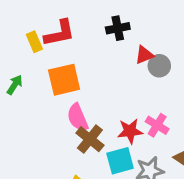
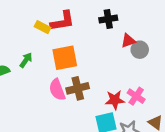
yellow rectangle: (34, 42) -> (43, 27), turned -42
pink semicircle: (78, 117) -> (57, 90), moved
brown cross: (90, 139) -> (78, 88), moved, turned 35

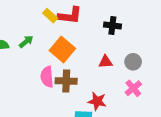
red triangle: (128, 41) -> (106, 62), moved
orange square: (65, 58) -> (62, 49), turned 35
pink cross: (136, 96) -> (133, 88), moved

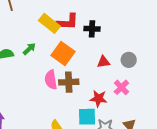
yellow rectangle: (50, 16) -> (49, 23), size x1.5
black cross: (112, 25) -> (92, 29), moved
pink cross: (133, 88) -> (121, 87), moved

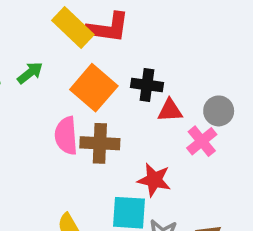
black cross: (92, 29) -> (147, 85), moved
pink cross: (121, 87) -> (202, 141), moved

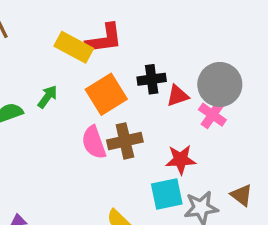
orange square: (94, 88) -> (106, 94), turned 33
gray circle: (219, 111) -> (220, 84), size x1.6

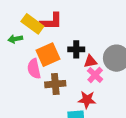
green arrow: (48, 97) -> (15, 39), moved, turned -144
pink cross: (212, 115) -> (95, 75), moved
pink semicircle: (94, 142) -> (34, 69), moved

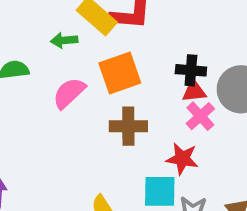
black cross: (76, 49) -> (191, 70), moved
pink semicircle: (34, 69) -> (69, 93), moved, turned 54

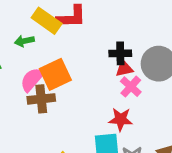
orange square: (120, 73) -> (55, 74), moved
brown cross: (128, 126) -> (41, 99), moved

